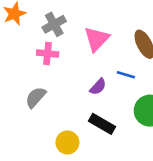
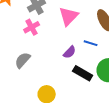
pink cross: (48, 54) -> (32, 27), turned -35
black rectangle: (102, 124) -> (83, 73), moved

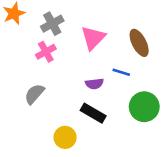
purple semicircle: (70, 52) -> (94, 84), turned 40
black rectangle: (83, 73) -> (93, 113), moved

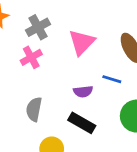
gray semicircle: (34, 94) -> (34, 109), moved, turned -30

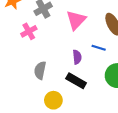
pink cross: (31, 57) -> (29, 31), moved
purple semicircle: (83, 91) -> (77, 57), turned -88

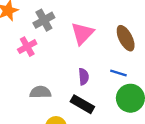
blue line: (99, 48) -> (118, 73), moved
gray semicircle: (40, 70) -> (40, 92), turned 78

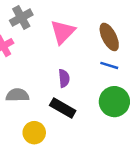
blue line: (118, 73) -> (109, 65), moved

